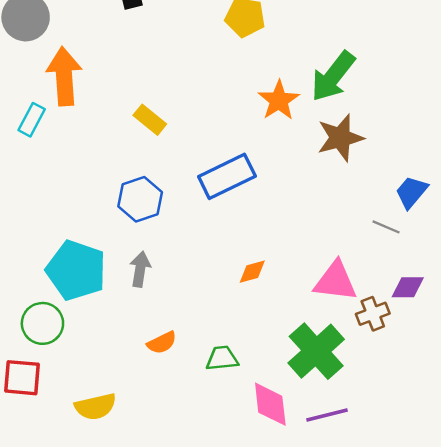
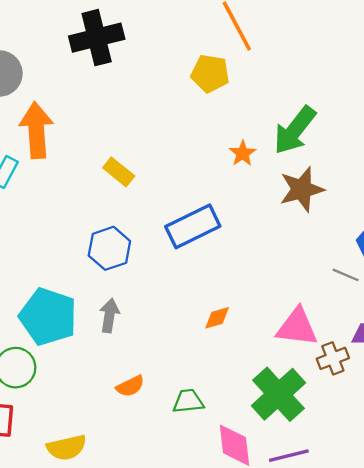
orange star: (279, 100) -> (243, 153), size x0.7

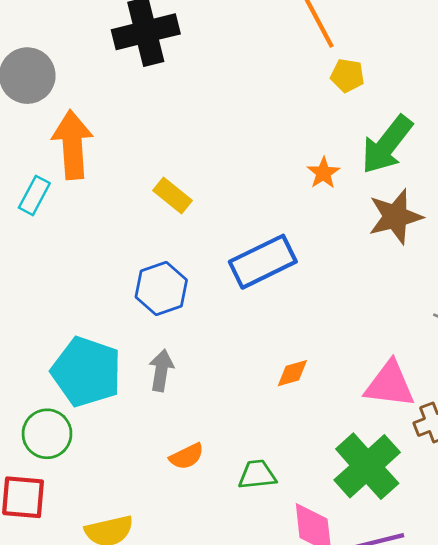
yellow pentagon: (210, 73) -> (347, 76), moved, size x0.7

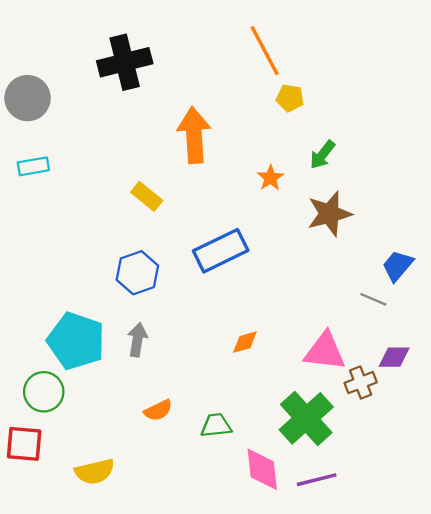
orange arrow: (72, 145) -> (194, 135), moved
green arrow: (387, 145) -> (322, 155), size x0.6
cyan rectangle: (34, 195) -> (33, 166), moved, turned 52

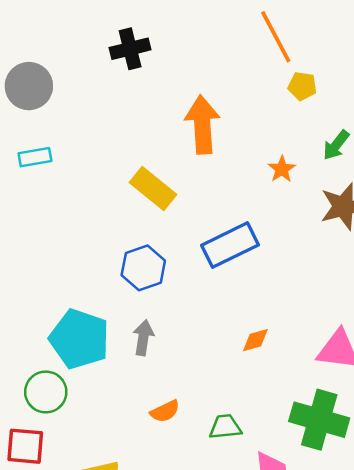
black cross: (125, 62) -> (130, 49), size x0.7
yellow rectangle: (147, 196) -> (153, 188), size x1.4
green cross: (306, 418) -> (319, 420), turned -32

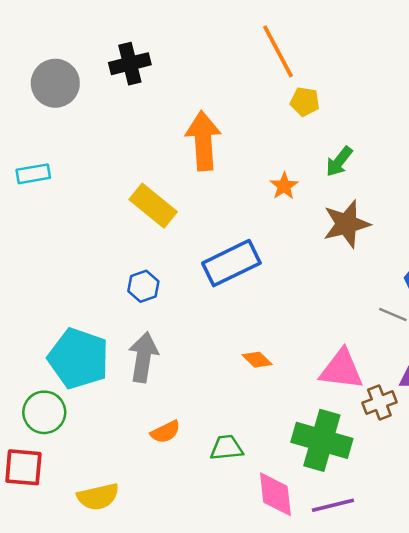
gray circle: (29, 86) -> (55, 83), moved
blue hexagon: (143, 268) -> (143, 286), size x0.7
gray arrow: (143, 338) -> (143, 357), size x1.4
orange diamond: (255, 340) -> (257, 360), turned 60

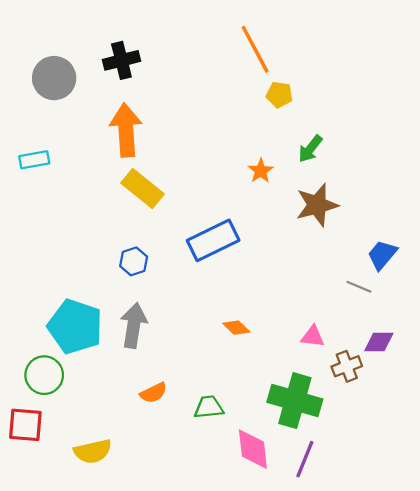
orange arrow: (203, 141) -> (126, 130), moved
pink triangle: (341, 369) -> (313, 336), size x0.6
purple line: (333, 505) -> (305, 459), turned -54

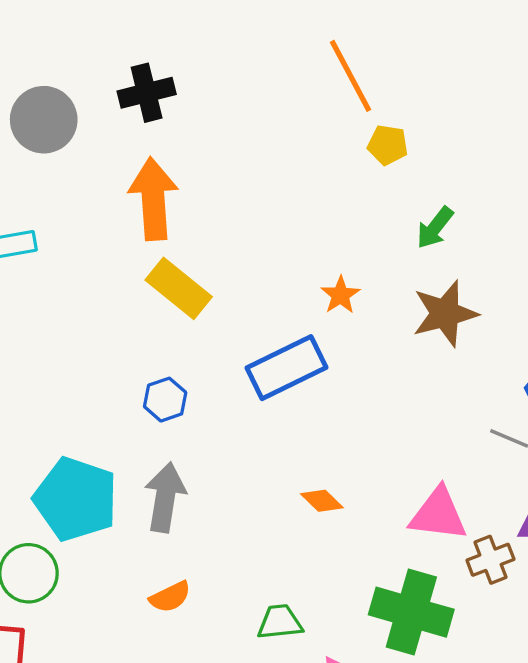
orange star: (261, 171) -> (340, 295), moved
pink triangle: (313, 336) -> (438, 514), size x1.6
orange semicircle: (154, 393) -> (170, 597), moved

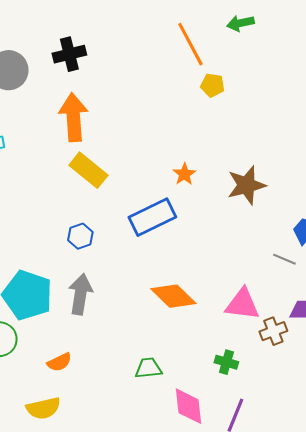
green arrow: (435, 228) -> (240, 23), moved, turned 40
orange diamond: (322, 501) -> (173, 296), size x1.8
orange semicircle: (170, 597) -> (59, 362), moved
green cross: (411, 612) -> (226, 362), size x0.5

